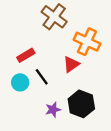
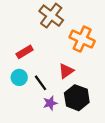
red triangle: (71, 64) -> (66, 71), moved
black line: (42, 77) -> (41, 83), moved

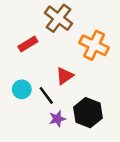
red rectangle: (25, 52) -> (28, 44), moved
red triangle: (66, 71) -> (65, 76), moved

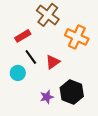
black line: (46, 95) -> (31, 57), moved

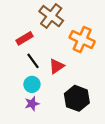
cyan circle: (18, 73) -> (32, 84), moved
purple star: (47, 97) -> (32, 104), moved

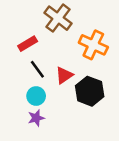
black hexagon: (77, 98) -> (90, 91), moved

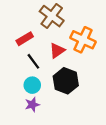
red triangle: (64, 75) -> (57, 51), moved
black hexagon: (90, 91) -> (66, 81), moved

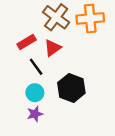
orange cross: (83, 40) -> (90, 18), moved, turned -30
red triangle: (57, 51) -> (53, 48), moved

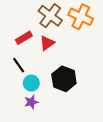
orange cross: (90, 18) -> (81, 17), turned 30
black line: (36, 67) -> (19, 65), moved

